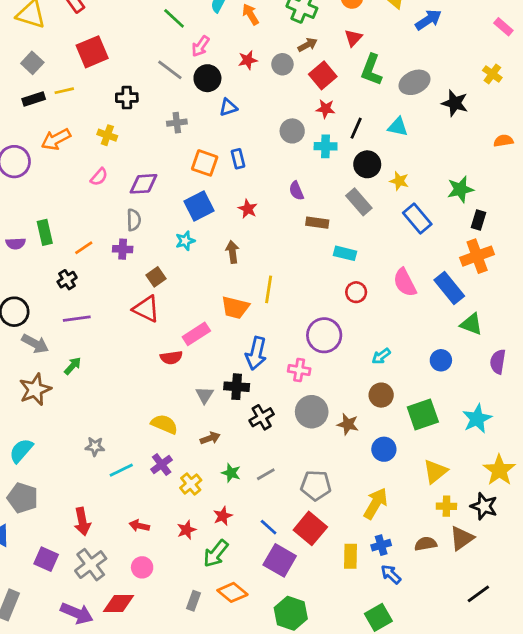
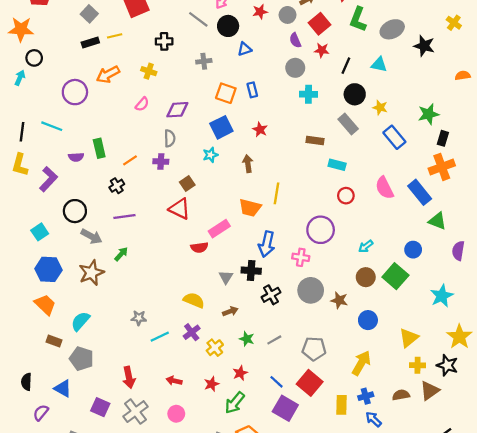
cyan cross: (326, 146) -> (308, 94), moved
purple semicircle: (296, 191) -> (295, 40), moved
green square: (423, 414) -> (395, 276), moved, turned -30

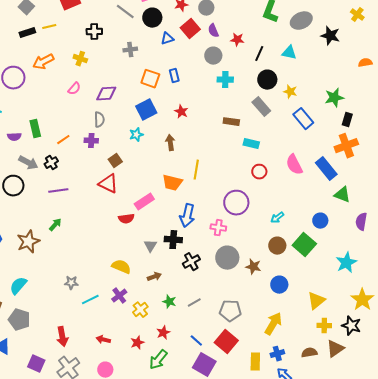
red square: (319, 24) -> (190, 29), moved
gray arrow: (91, 236) -> (28, 163), moved

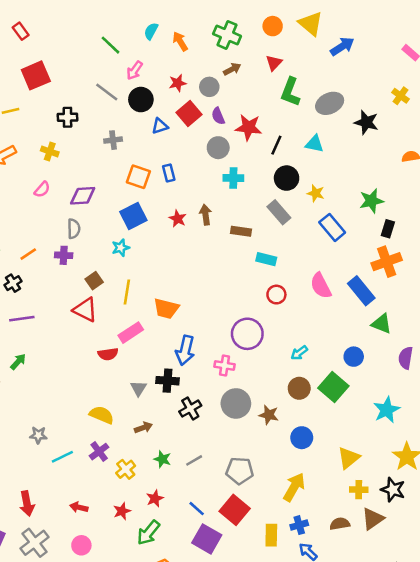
red star: (237, 40) -> (249, 127), size x1.5
brown arrow: (170, 143) -> (205, 215), moved
yellow line: (196, 170) -> (127, 292), moved

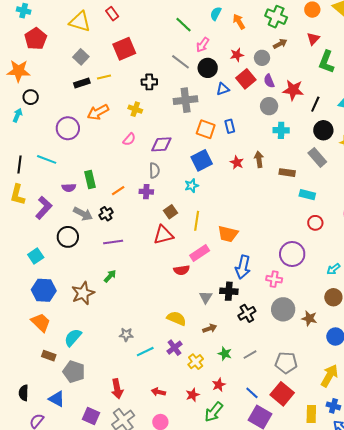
gray cross: (113, 140) -> (186, 100), size x1.6
red triangle: (85, 310) -> (163, 235), turned -40
blue cross: (299, 525) -> (333, 406), turned 32

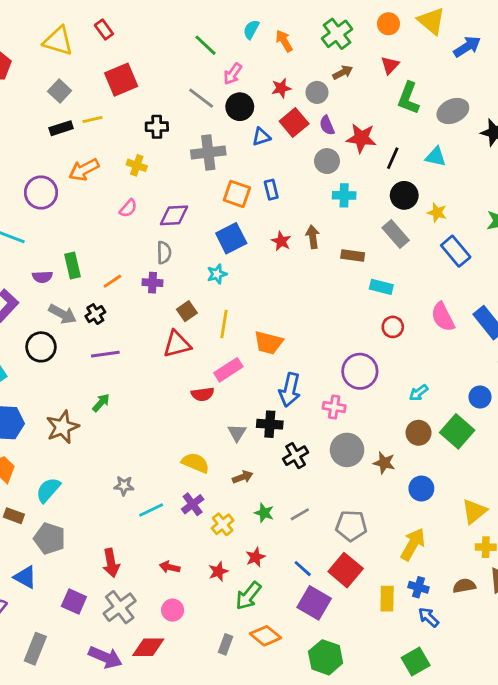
green cross: (276, 17) -> (337, 34), turned 30

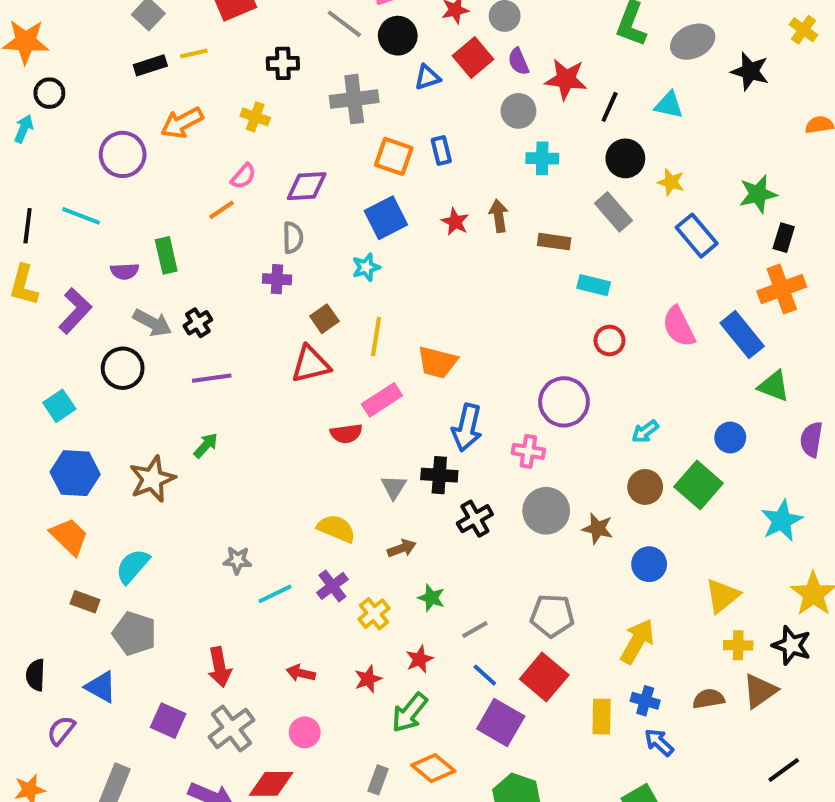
orange line: (112, 281) -> (222, 210), moved
gray line: (300, 514) -> (475, 629), moved

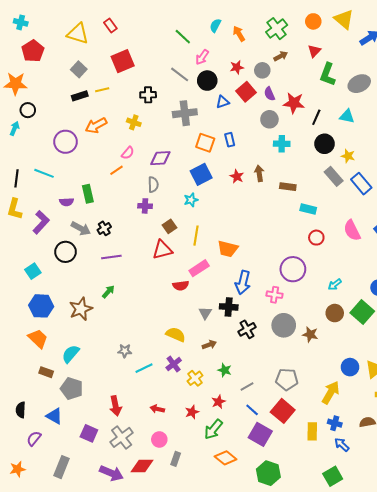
gray rectangle: (613, 212) -> (334, 176), moved
blue circle: (649, 564) -> (350, 367), moved
gray rectangle: (378, 780) -> (176, 459), moved

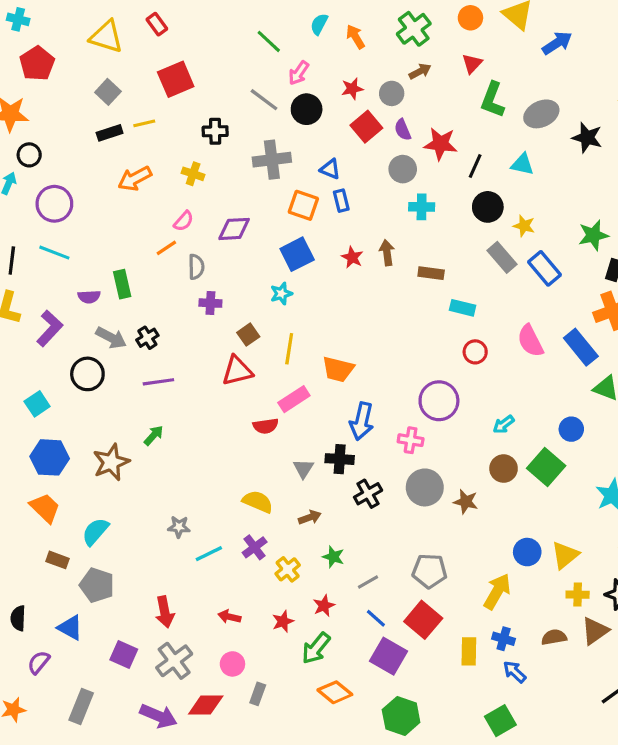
blue triangle: (223, 102) -> (330, 169), moved, turned 40
purple circle: (66, 142) -> (54, 204), moved
gray semicircle: (153, 185) -> (196, 267), moved

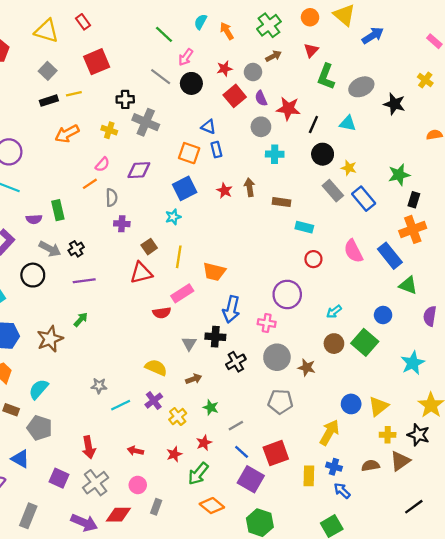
gray cross: (272, 160) -> (146, 122), moved, turned 30
gray pentagon: (429, 571) -> (280, 402), moved
red square: (423, 620) -> (276, 453), turned 30

